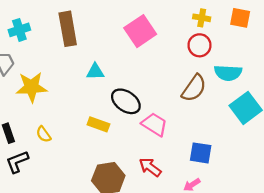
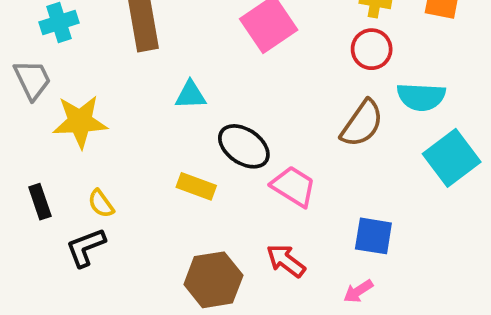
black L-shape: (17, 162) -> (86, 247), moved

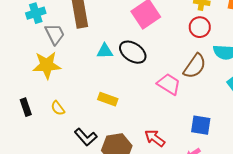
gray trapezoid: (32, 80) -> (55, 34), moved
black ellipse: (244, 146) -> (133, 52), moved
pink trapezoid: (293, 186) -> (169, 84), moved
black L-shape: (86, 247) -> (86, 137), moved, turned -110

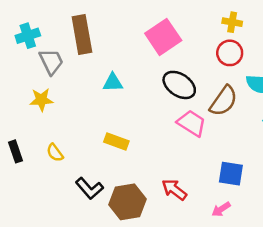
black ellipse: (133, 52) -> (179, 85), moved
yellow star: (47, 65) -> (41, 100), size x0.7

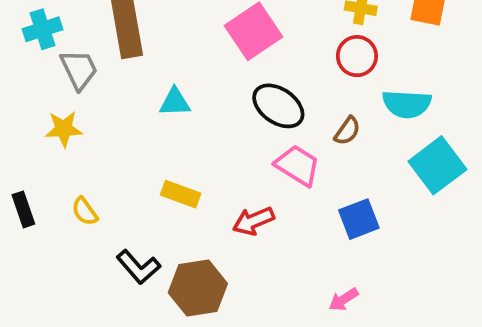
brown semicircle: (224, 101) -> (347, 131), size x0.6
blue square: (231, 174) -> (359, 219), moved, turned -30
red arrow: (174, 190) -> (253, 221), moved, turned -60

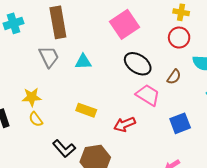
gray trapezoid: (79, 69) -> (49, 57), moved
yellow star: (64, 129) -> (32, 97), moved

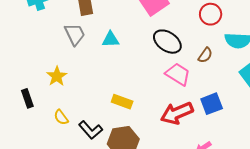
yellow star: (32, 97) -> (57, 76), turned -30
yellow rectangle: (86, 110) -> (122, 102), moved
yellow semicircle: (36, 119) -> (61, 117), moved
red arrow: (125, 124) -> (177, 113), moved, size x1.4

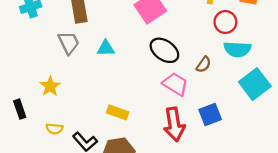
red circle: (211, 14) -> (225, 22), moved
red arrow: (177, 113) -> (174, 124), turned -76
yellow semicircle: (61, 117) -> (54, 129), turned -49

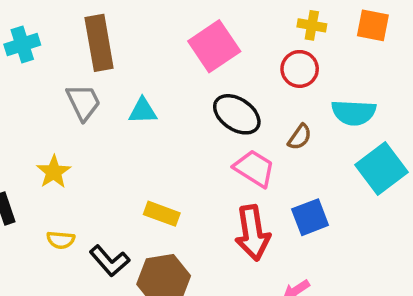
red circle: (225, 22) -> (300, 69), moved

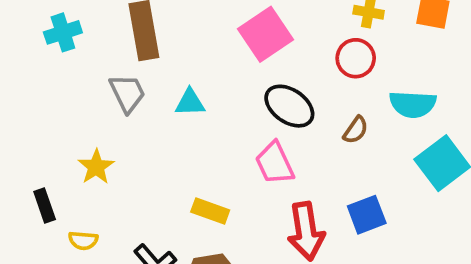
pink trapezoid: (254, 168) -> (275, 163), moved, turned -147
yellow semicircle: (61, 240) -> (83, 240), moved

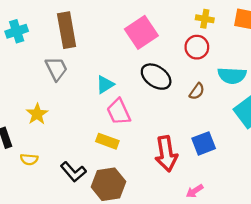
cyan triangle: (190, 102) -> (105, 85), moved, turned -30
pink trapezoid: (275, 163) -> (119, 112), moved

